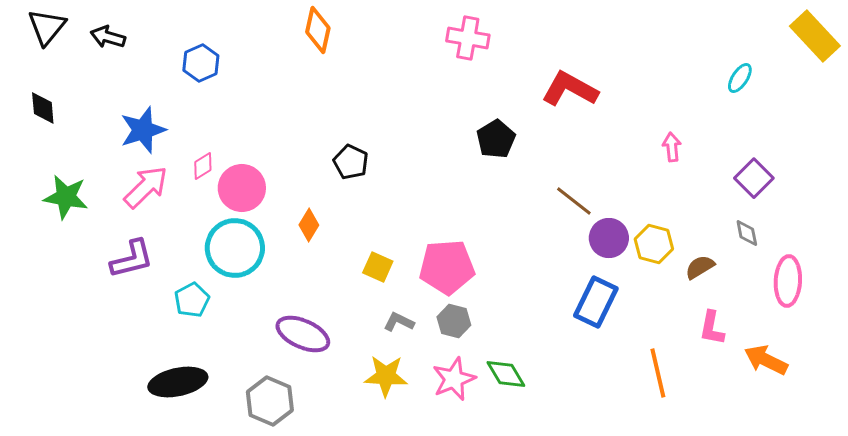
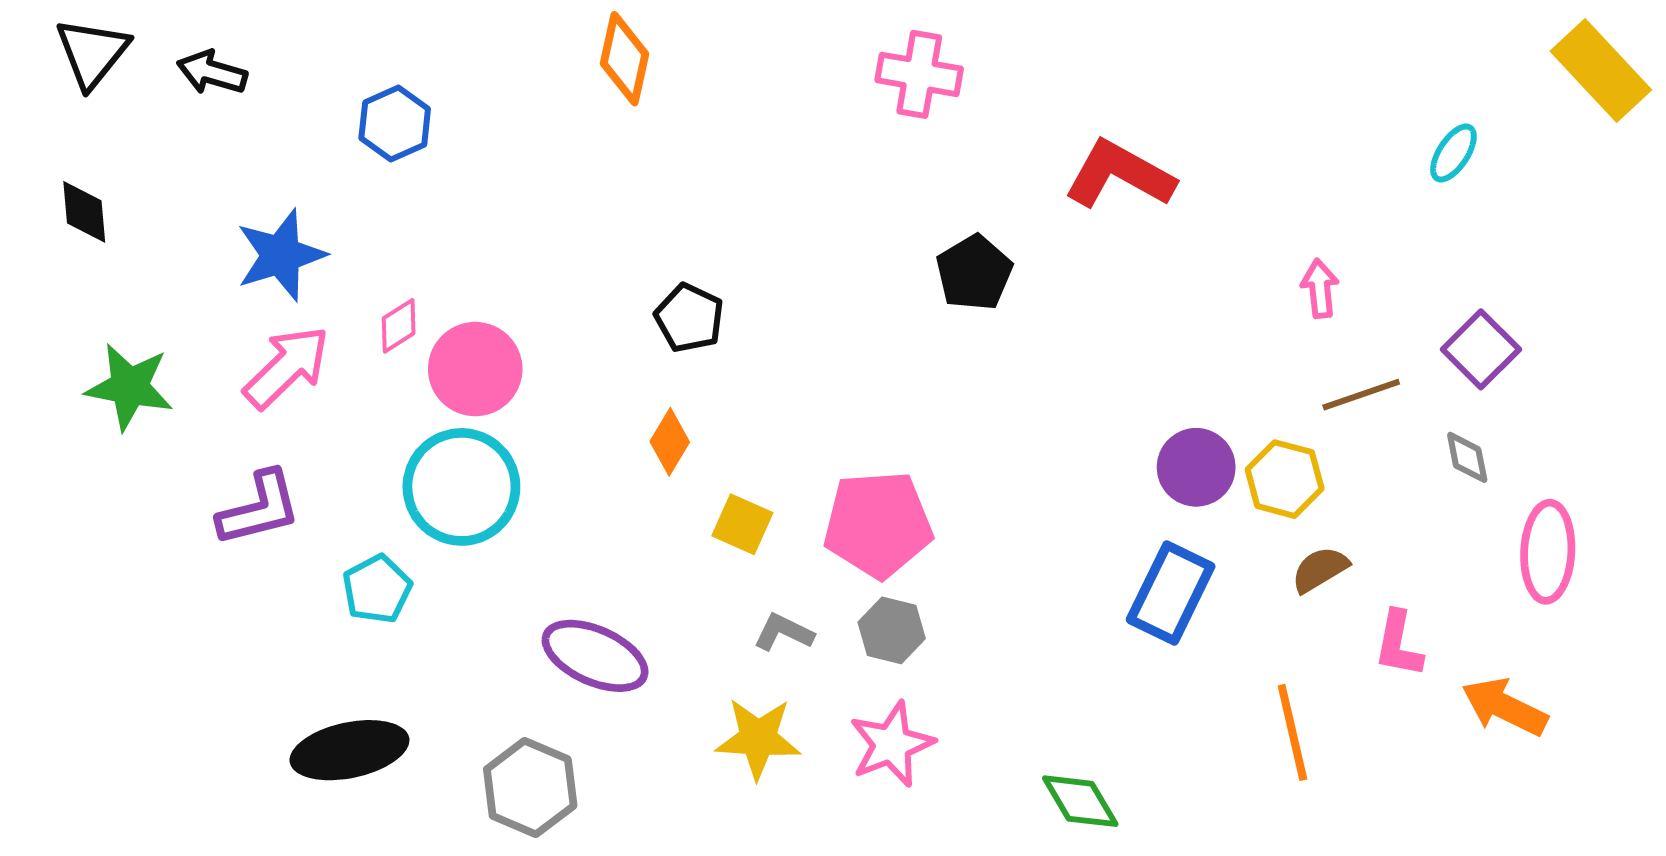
brown line: (574, 201) -> (1361, 395), moved, turned -57
orange diamond: (309, 225) -> (670, 442), moved
brown semicircle: (700, 267) -> (1320, 569), moved
green diamond: (506, 374) -> (1080, 801), moved

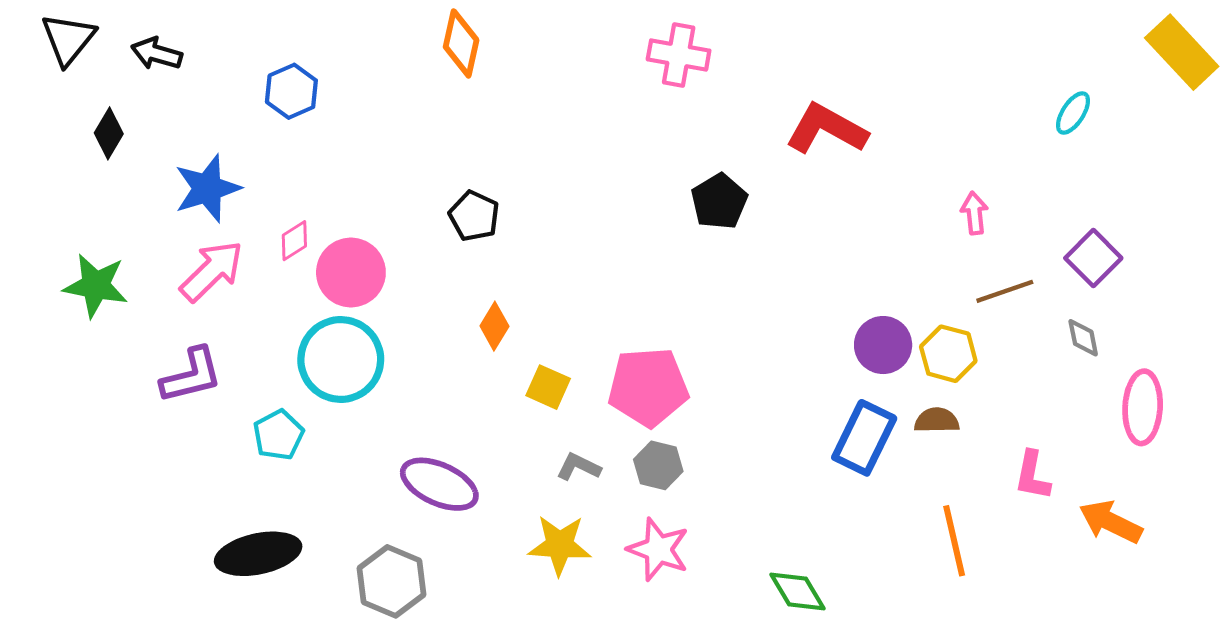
black diamond: (84, 212) -> (109, 133), moved, turned 36
black pentagon: (689, 318) -> (474, 216), moved
brown semicircle: (1320, 569) -> (937, 420), moved, turned 30
pink star: (892, 744) -> (658, 549), turned -30

